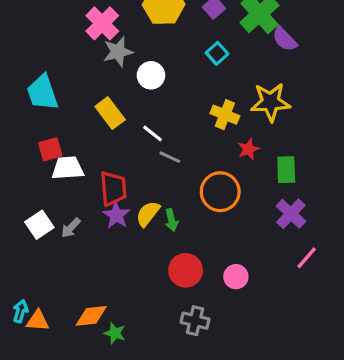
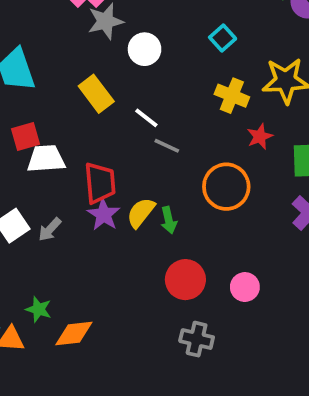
cyan square: (217, 53) -> (223, 38), moved
green star: (115, 333) -> (39, 309), moved

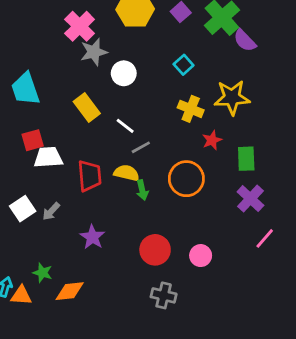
gray line: (167, 146) -> (141, 147), turned -54
yellow semicircle: (141, 213) -> (127, 173), moved, turned 65
purple star: (104, 215) -> (92, 237), moved
green arrow: (169, 220) -> (142, 190), moved

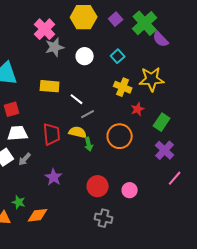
white circle: (124, 73) -> (85, 56), moved
yellow rectangle: (87, 107) -> (50, 86), turned -48
white trapezoid: (48, 157) -> (18, 133), moved
green rectangle: (246, 159) -> (162, 122), turned 36

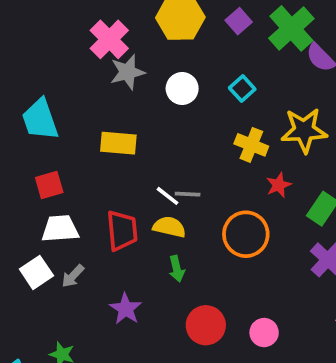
white line: (77, 99) -> (168, 196), moved
gray line: (88, 114) -> (188, 194), turned 32
green arrow: (89, 144) -> (177, 269), moved

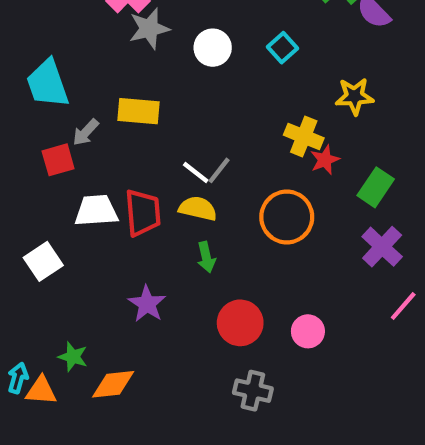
yellow star: (304, 130) -> (355, 96), size x0.7
yellow cross: (251, 145) -> (304, 137), moved
gray line: (188, 194) -> (219, 170), turned -55
white trapezoid: (60, 229) -> (96, 211), moved
gray arrow: (73, 276) -> (86, 132), moved

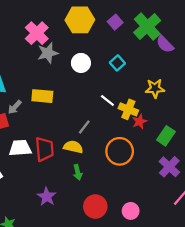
white line: (196, 173) -> (107, 101), moved

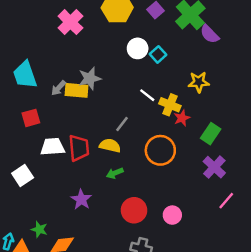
gray star: (48, 53) -> (90, 78), moved
white circle: (81, 63) -> (138, 48), moved
gray arrow: (15, 107) -> (58, 88), moved
green arrow: (78, 172) -> (115, 173), turned 80

